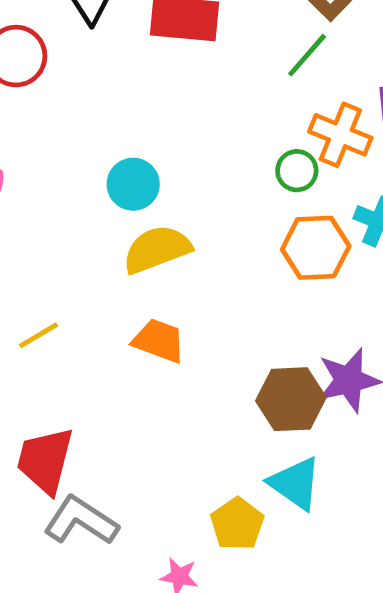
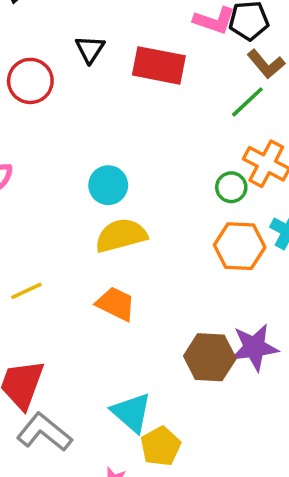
cyan triangle: (295, 483) -> (131, 412), moved

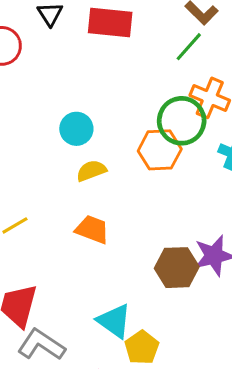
green circle: (231, 187) -> (182, 121), size x1.8
yellow semicircle: (121, 235) -> (91, 171), size x0.7
orange hexagon: (240, 246) -> (160, 150), moved

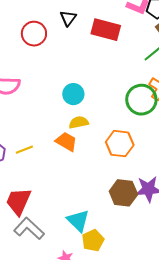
orange hexagon: (160, 150) -> (120, 144), moved
orange trapezoid: (92, 229) -> (66, 142), moved

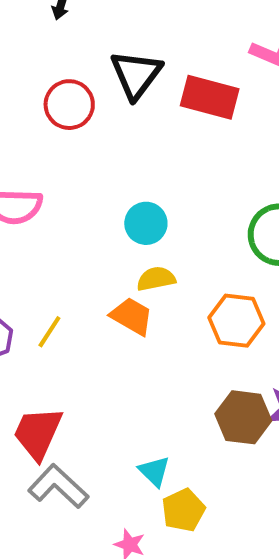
black triangle: (68, 18) -> (136, 74), size x1.6
yellow line: (24, 150) -> (49, 332), turned -36
cyan triangle: (78, 221) -> (154, 471), size x0.7

